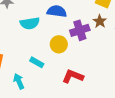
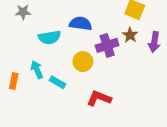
cyan arrow: (19, 81) -> (37, 70), moved

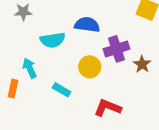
brown star: (130, 35) -> (142, 64), moved
cyan arrow: (37, 70) -> (30, 68), moved

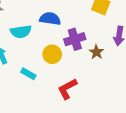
red L-shape: (108, 108) -> (67, 89), turned -50

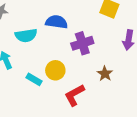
brown star: (96, 52) -> (105, 74), moved
yellow circle: (52, 54) -> (55, 70), moved

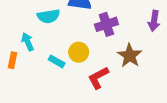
brown star: (105, 74) -> (130, 56), size x1.5

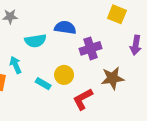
brown star: (130, 56) -> (113, 78), turned 30

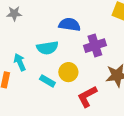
cyan semicircle: (35, 41) -> (47, 48), moved

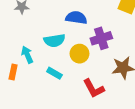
yellow circle: (68, 72) -> (80, 54), moved
red L-shape: (87, 96) -> (94, 88), turned -90

